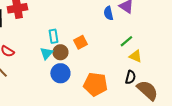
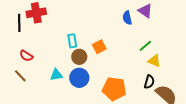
cyan triangle: (46, 53) -> (56, 75), moved, turned 40

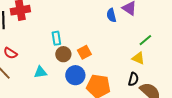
green line: (145, 46) -> (145, 40), moved
orange square: (99, 47) -> (84, 52), moved
blue circle: (79, 78) -> (75, 75), moved

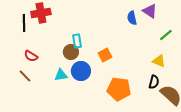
green line: (145, 40) -> (166, 35), moved
brown circle: (63, 54) -> (71, 52), moved
blue circle: (75, 75) -> (81, 71), moved

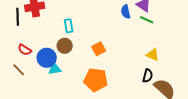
green line: (166, 35) -> (147, 20), moved, turned 64
cyan rectangle: (77, 41) -> (69, 26), moved
blue circle: (81, 71) -> (47, 58), moved
orange pentagon: (119, 89) -> (96, 80), moved

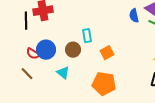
cyan rectangle: (69, 26) -> (87, 36), moved
blue circle: (47, 58) -> (46, 50), moved
cyan triangle: (55, 69) -> (63, 73), turned 48

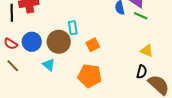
brown circle: (73, 50) -> (59, 42), size x1.5
red semicircle: (33, 54) -> (11, 44), moved

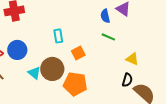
green line: (141, 16) -> (108, 37), moved
brown circle: (59, 42) -> (52, 69), moved

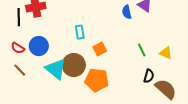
green line: (108, 37) -> (142, 50), moved, turned 40
yellow triangle: (132, 59) -> (166, 53), moved
cyan triangle: (34, 73) -> (56, 69), size x1.6

